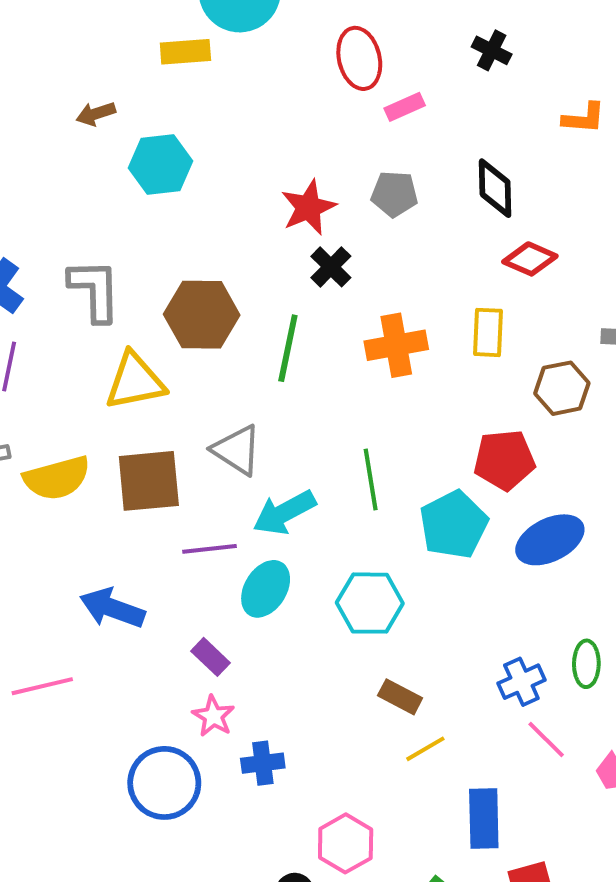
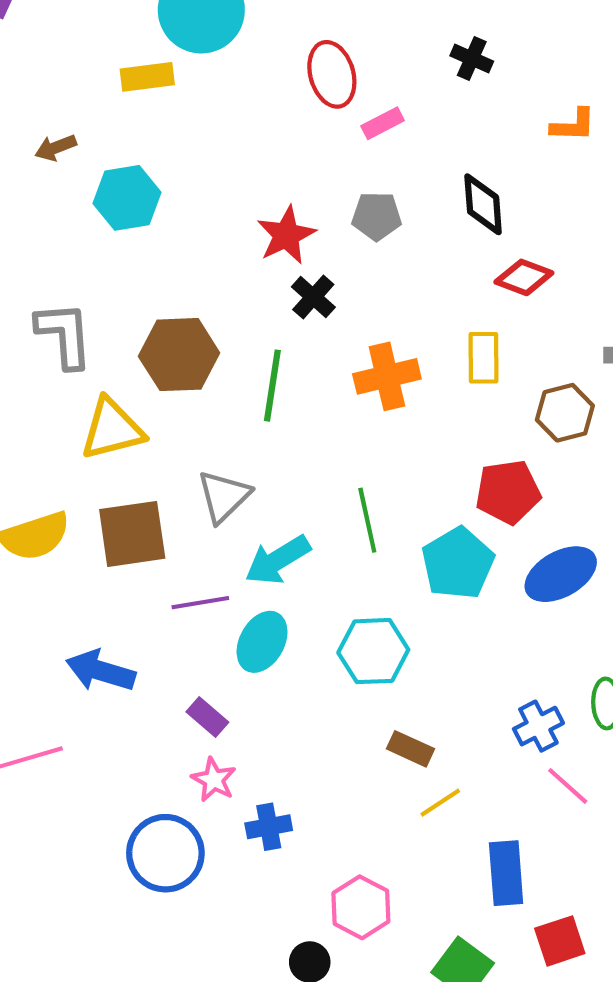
gray triangle: (237, 450) -> (224, 496), turned 46

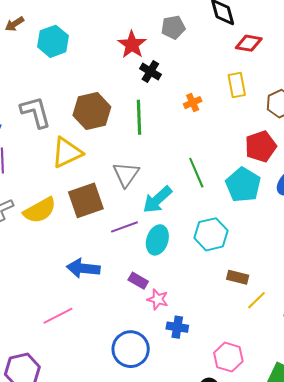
orange cross: (387, 376) -> (193, 103), size x0.6
pink star: (214, 780) -> (158, 299), moved
blue cross: (269, 827) -> (177, 327), turned 30

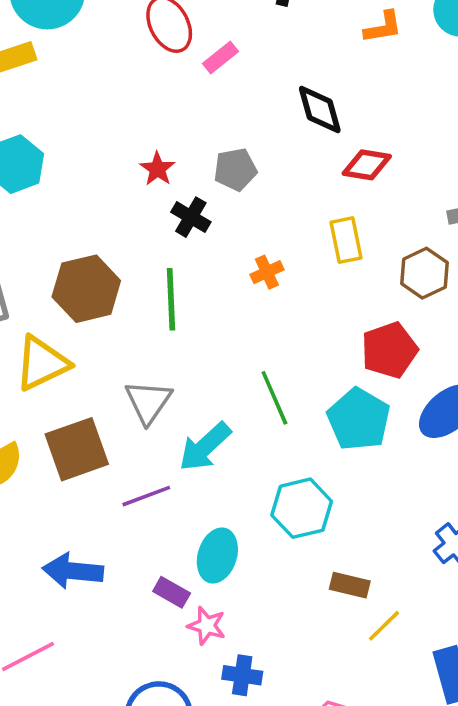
gray pentagon: (173, 27) -> (235, 170), moved
red star: (132, 45) -> (157, 169), size x0.7
cyan ellipse: (157, 240) -> (217, 555), moved

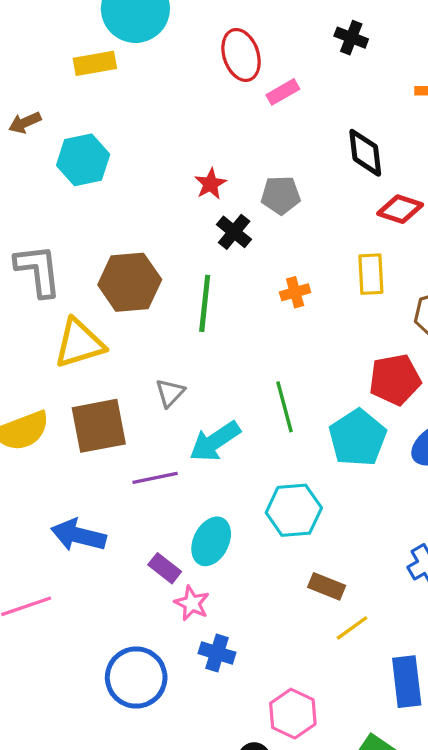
gray triangle: (148, 402) -> (170, 393), size x0.7

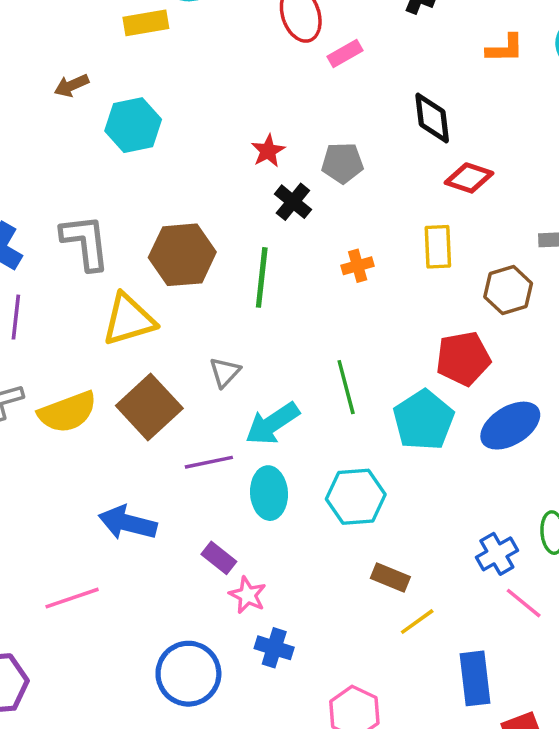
brown square: (99, 426) -> (149, 407), turned -32
cyan ellipse: (211, 541) -> (269, 493), moved, turned -30

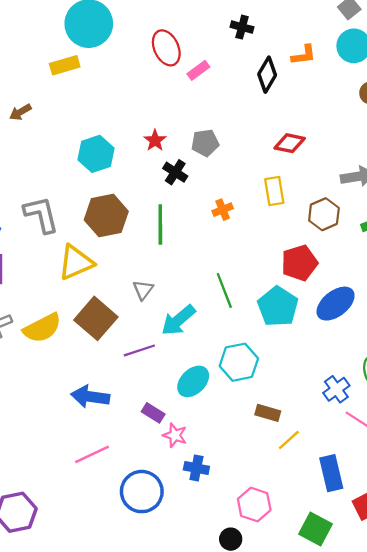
black diamond: (432, 118) -> (267, 75), moved, turned 44
cyan hexagon: (133, 125) -> (96, 154), moved
cyan ellipse: (269, 493) -> (193, 381), moved, turned 56
pink line: (72, 598) -> (92, 454), moved

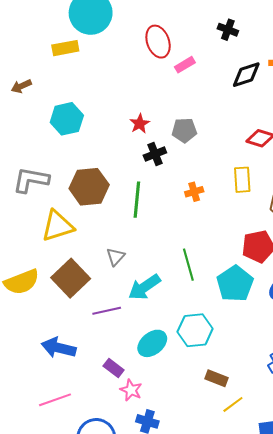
black diamond: (267, 75) -> (246, 75), turned 36
cyan hexagon: (96, 154) -> (67, 119), moved
black cross: (175, 172) -> (155, 154), turned 30
gray L-shape: (41, 215) -> (31, 180), turned -72

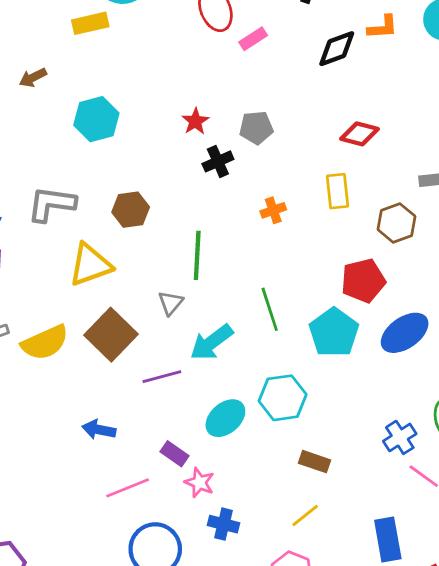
brown hexagon: (89, 187) -> (131, 210), size x0.7
green line: (137, 200) -> (197, 255), moved
blue arrow: (59, 348) -> (99, 430), size x0.7
pink line: (55, 400) -> (128, 488), moved
yellow line: (233, 404) -> (305, 516), moved

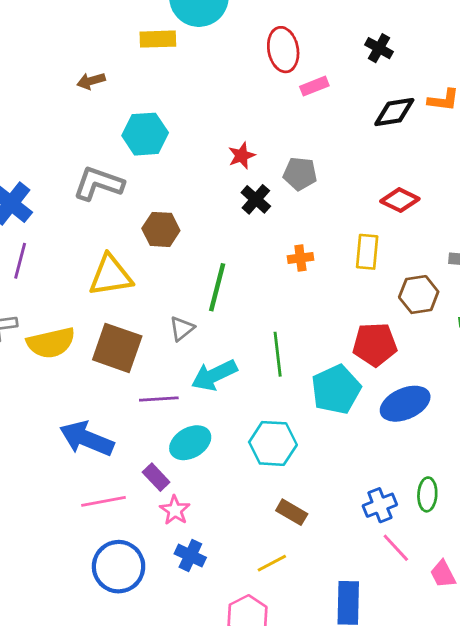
black cross: (218, 161) -> (256, 199), turned -36
gray L-shape: (51, 204) -> (98, 184), moved
brown square: (111, 335) -> (117, 348), turned -36
cyan ellipse: (225, 418) -> (190, 443), moved
blue arrow: (99, 430) -> (87, 439), size x1.6

